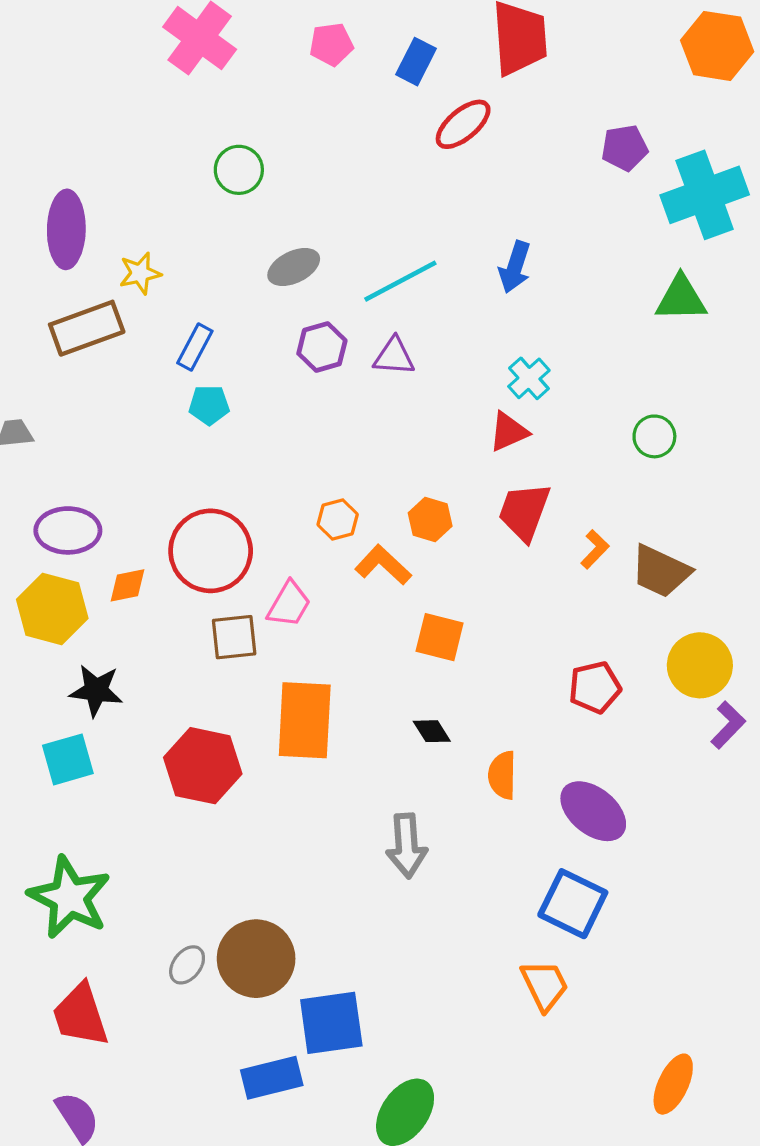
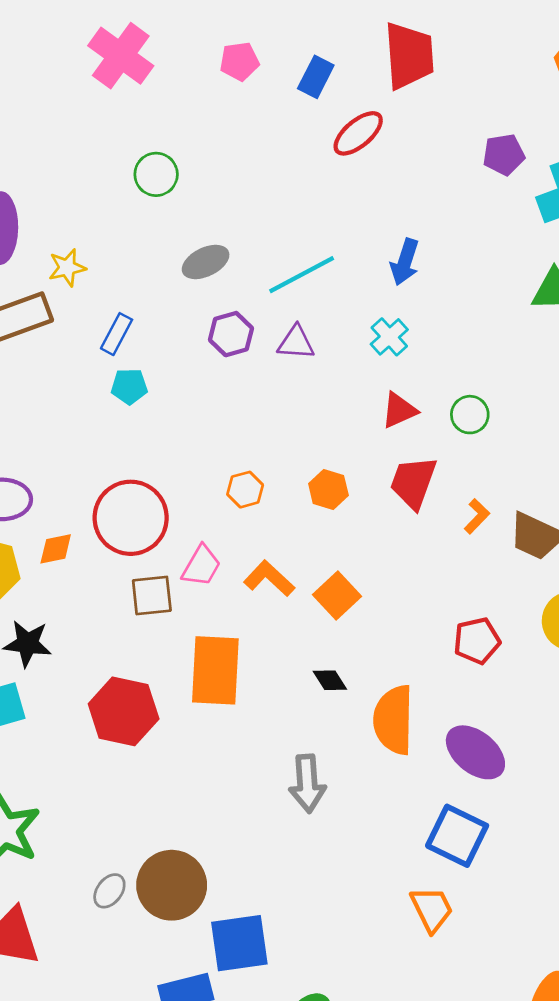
cyan cross: (529, 378) -> (389, 337), moved
green circle: (654, 436) -> (470, 415), moved
orange L-shape: (383, 565) -> (269, 579), moved
orange square: (440, 637) -> (337, 595), turned 33
orange semicircle: (502, 775) -> (394, 720), size x1.6

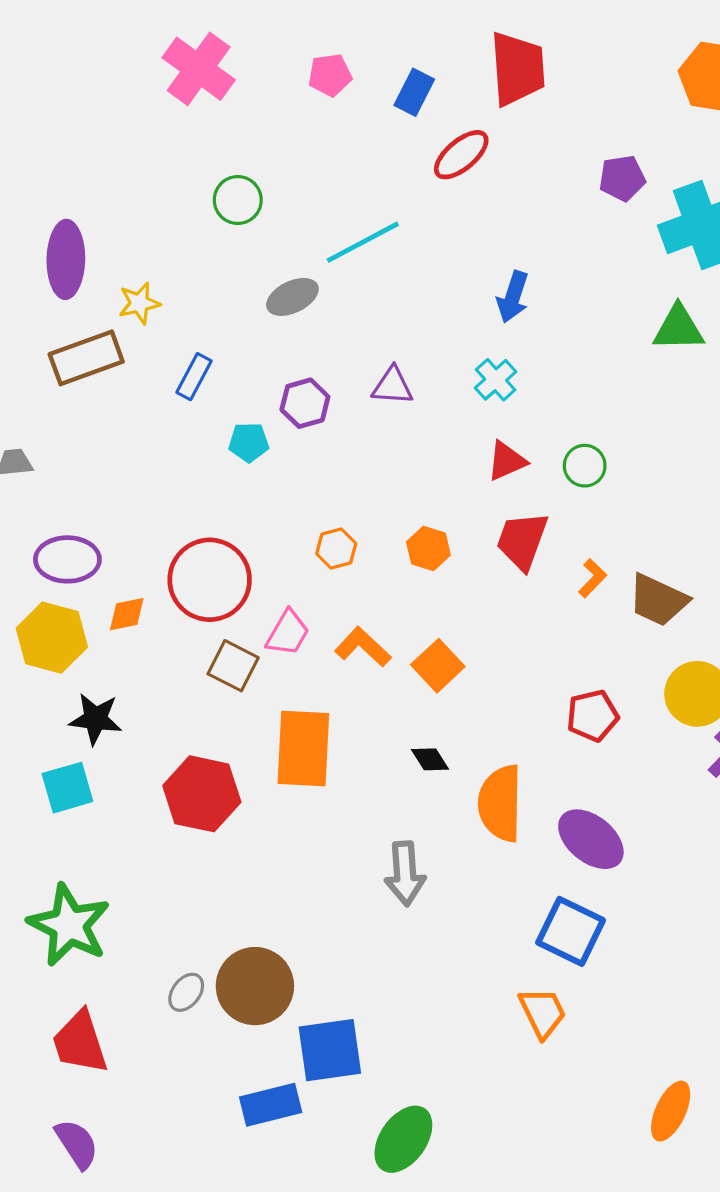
cyan line: (302, 275) -> (363, 242), moved
purple hexagon: (231, 334) -> (305, 403), moved
cyan pentagon: (129, 386) -> (249, 442), moved
brown square: (152, 595) -> (233, 666), turned 33

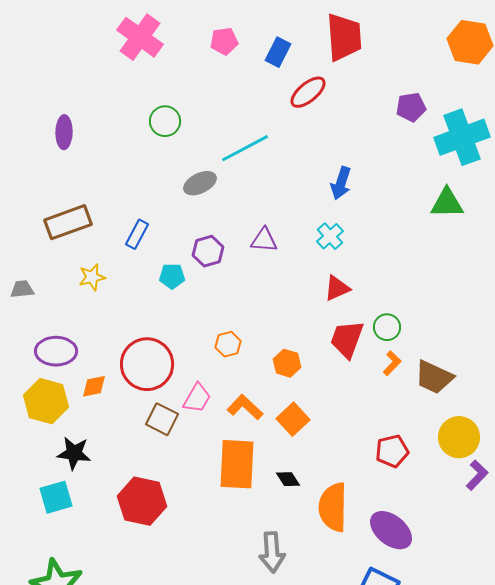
purple ellipse: (66, 259) -> (64, 132), moved, size x0.7
yellow star: (139, 303) -> (92, 277), moved
green circle: (585, 466) -> (387, 327), moved
orange hexagon: (428, 549) -> (287, 363), moved
orange rectangle: (303, 749) -> (237, 464), moved

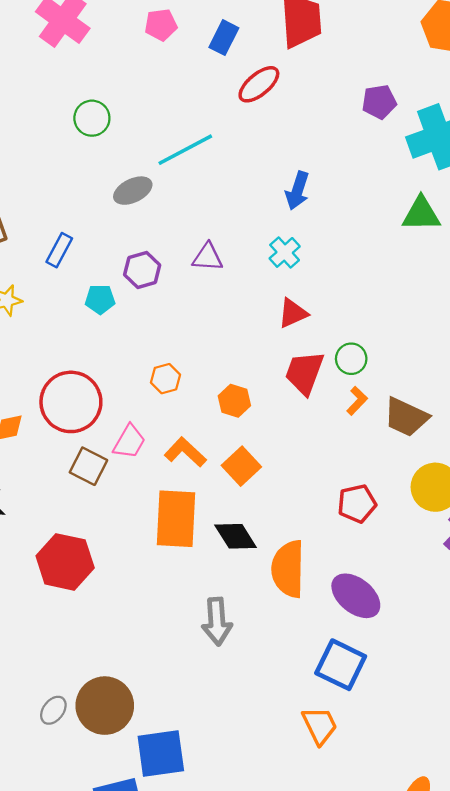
black diamond: (288, 479) -> (236, 536), size x1.5

